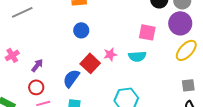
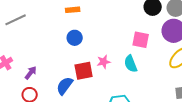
cyan semicircle: (137, 56) -> (131, 64), turned 72
red square: (90, 63) -> (84, 71), turned 36

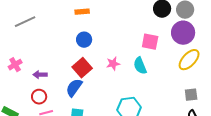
red square: (84, 71) -> (82, 68), moved, turned -30
purple arrow: (31, 73) -> (40, 75), turned -128

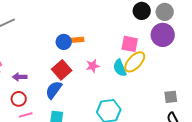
orange rectangle: (82, 12) -> (77, 40), moved
yellow ellipse: (189, 60) -> (135, 62), moved

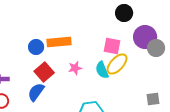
gray circle: (165, 12) -> (156, 48), moved
orange rectangle: (77, 40) -> (59, 42), size x1.6
blue circle: (64, 42) -> (36, 47), moved

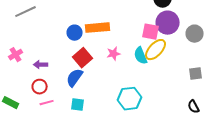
purple circle: (145, 37) -> (168, 23), moved
gray square: (153, 99) -> (196, 74), moved

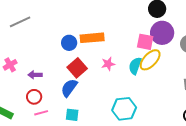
cyan semicircle: (141, 56) -> (135, 66), turned 42

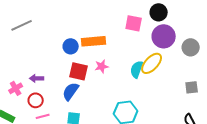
pink square: (145, 42) -> (134, 23), moved
pink star: (108, 64) -> (102, 66), moved
pink cross: (10, 65) -> (16, 88), moved
red square: (77, 68) -> (79, 71), turned -36

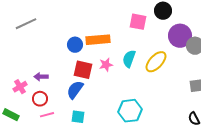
purple circle: (164, 36) -> (180, 36), moved
cyan semicircle: (137, 69) -> (129, 59), moved

